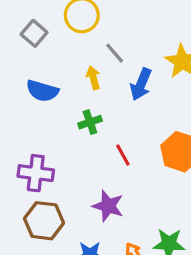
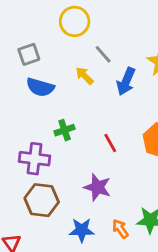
gray square: (34, 33) -> (29, 54), moved, turned 30
yellow arrow: (93, 78) -> (85, 76), turned -30
green cross: (90, 122) -> (65, 130), moved

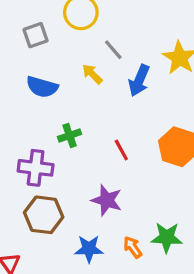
gray square: (29, 54) -> (36, 35), moved

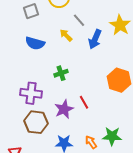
green cross: (70, 135) -> (61, 73), moved
red line: (121, 150) -> (84, 102), moved
purple star: (107, 200) -> (64, 109), moved, turned 30

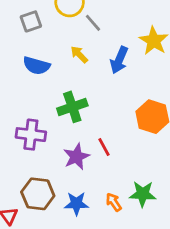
gray line: (79, 20) -> (93, 23), moved
green cross: (61, 73) -> (72, 107), size x1.5
brown hexagon: (36, 122) -> (38, 194), moved

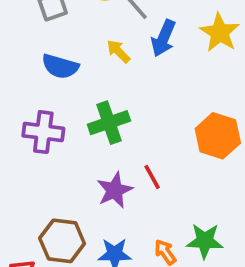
blue arrow: (119, 60) -> (163, 38), moved
purple cross: (31, 135) -> (43, 132), moved

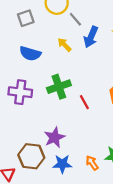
red line: (152, 177) -> (84, 102), moved
purple star: (115, 190) -> (54, 137), moved

